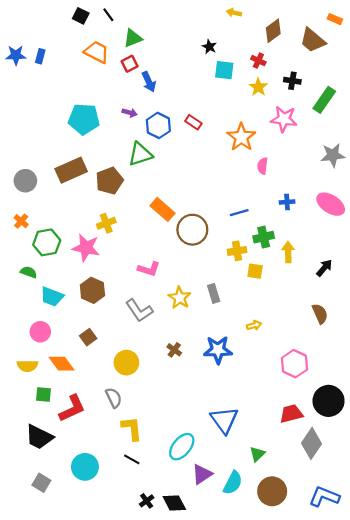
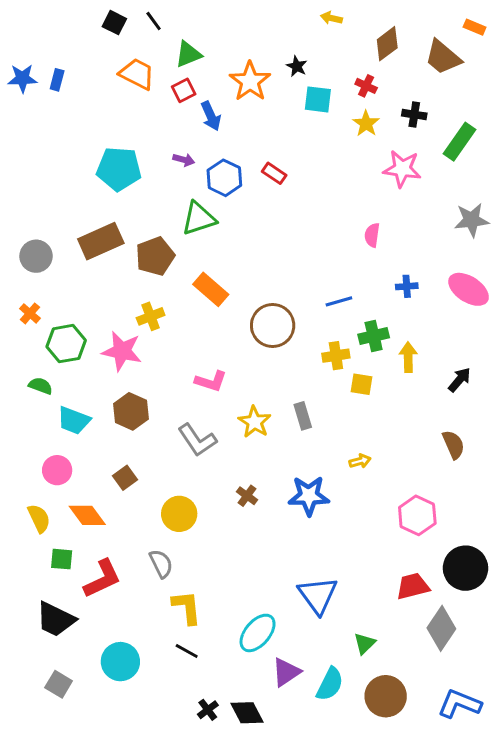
orange star: (241, 137) -> (250, 81), moved
orange rectangle: (163, 209) -> (211, 289), moved
yellow semicircle: (28, 366) -> (39, 518), turned -114

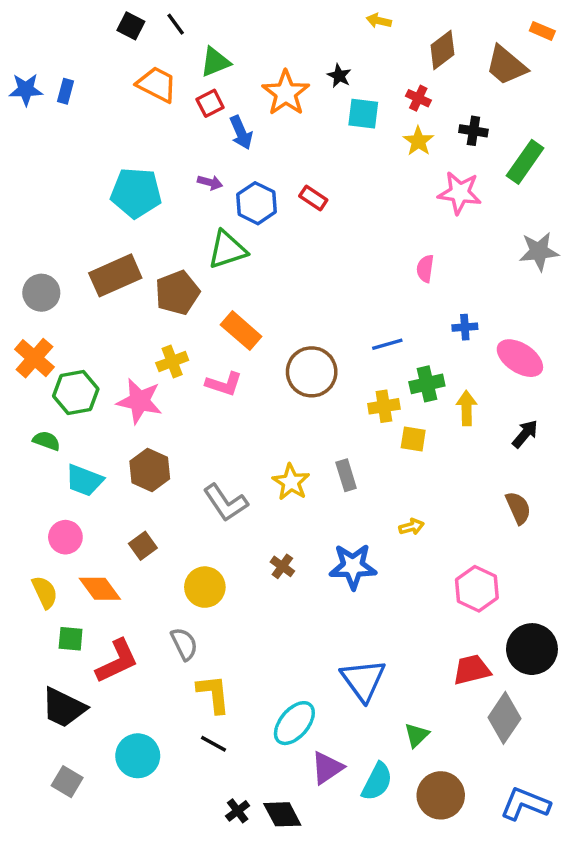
pink ellipse: (469, 289) -> (520, 358), moved
orange cross: (30, 313) -> (34, 358), size x1.6
pink L-shape: (211, 381) -> (224, 384), moved

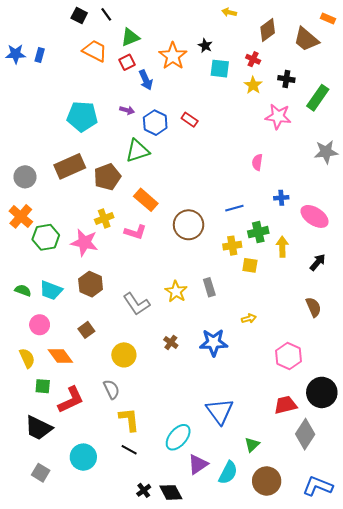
green semicircle: (46, 441) -> (23, 290), moved

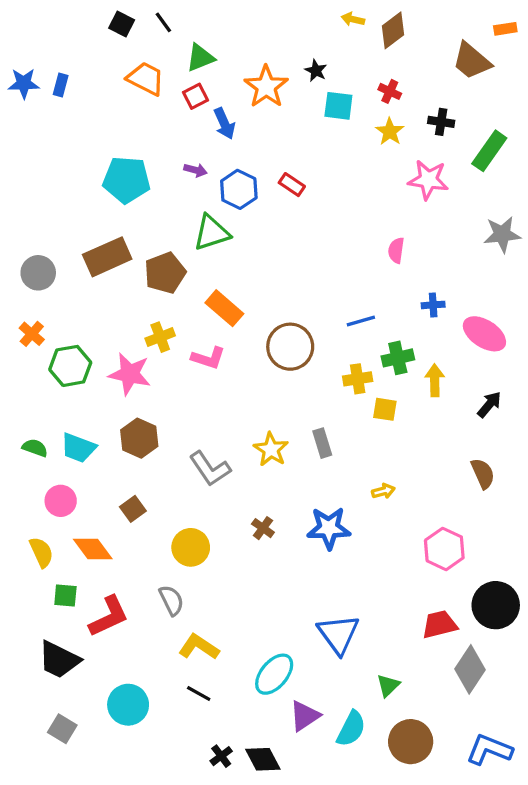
orange rectangle: (328, 19) -> (505, 29), turned -32
brown diamond: (268, 30) -> (393, 30), moved
orange cross: (21, 216) -> (32, 334), size x0.7
yellow L-shape: (129, 420) -> (199, 647), turned -50

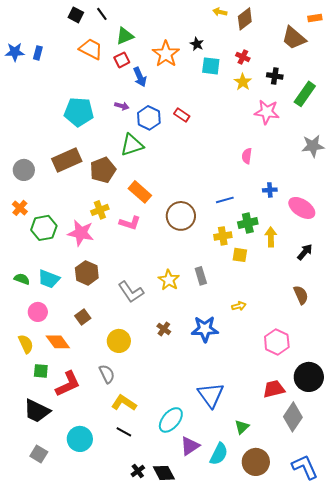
blue L-shape: (489, 750) -> (305, 467), turned 44

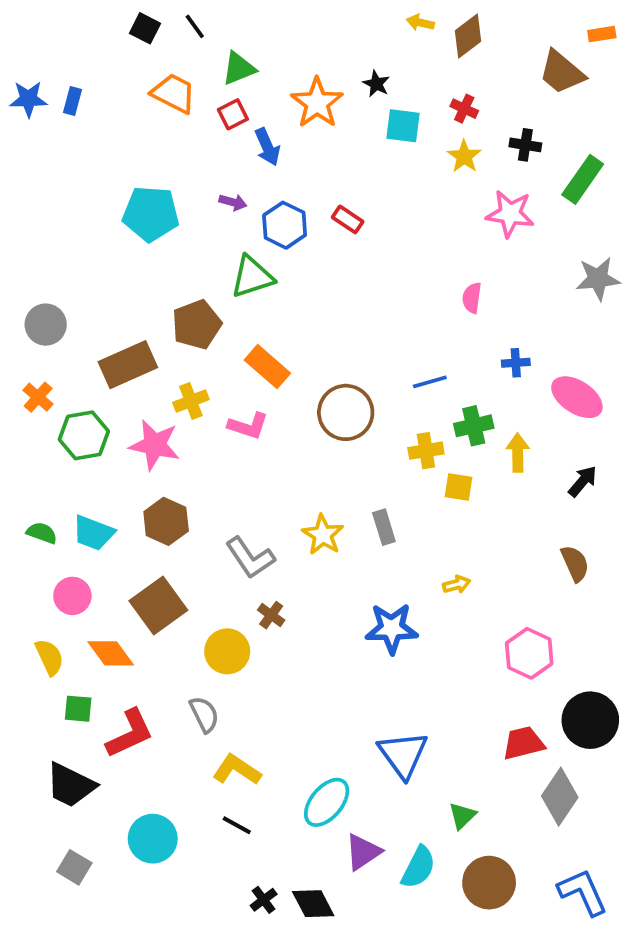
brown rectangle: (67, 160) -> (128, 365), moved
brown square: (83, 317) -> (158, 605), size x1.8
brown cross: (164, 329) -> (271, 615), moved

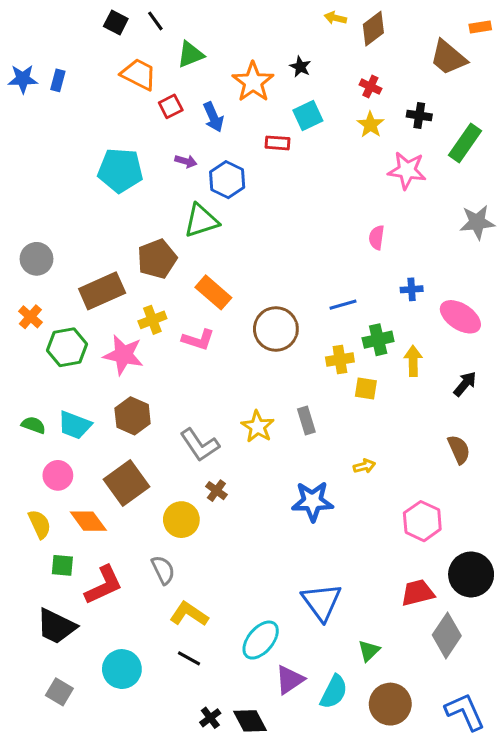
red square: (233, 114) -> (171, 106), moved
cyan square: (403, 126) -> (308, 116), moved, turned -32
red rectangle: (348, 219) -> (277, 143), moved, turned -30

